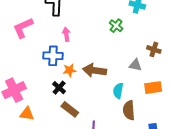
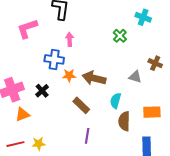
black cross: (59, 88) -> (42, 91), moved
orange rectangle: (153, 88) -> (152, 112), moved
brown rectangle: (70, 109) -> (81, 105), moved
orange triangle: (27, 114) -> (22, 114), turned -35

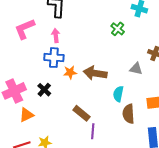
pink arrow: (70, 39) -> (56, 36), moved
brown rectangle: (81, 105) -> (82, 113), moved

